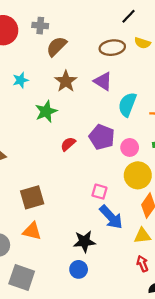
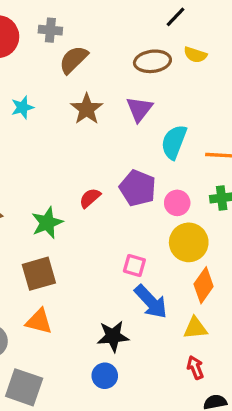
purple triangle: (103, 81) -> (139, 109), turned 36
green star: (46, 111) -> (47, 223), moved

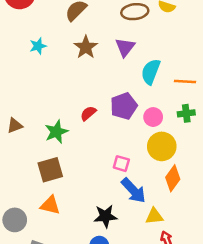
purple pentagon: (138, 188) -> (124, 106), turned 30
yellow triangle: (195, 328) -> (154, 216), moved

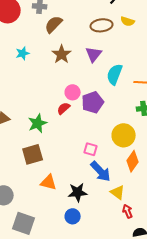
pink circle: (153, 117) -> (73, 92), moved
orange triangle: (50, 205) -> (49, 182), moved
yellow triangle: (154, 216) -> (118, 192), turned 42

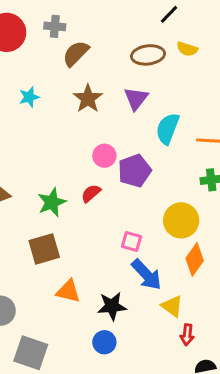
red semicircle: (64, 108) -> (91, 193), moved
red arrow: (128, 211) -> (187, 335), turned -152

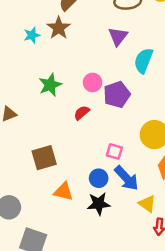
brown star: (88, 99) -> (59, 28), moved
green star: (52, 202) -> (50, 85), moved
blue circle: (104, 342) -> (99, 178), moved

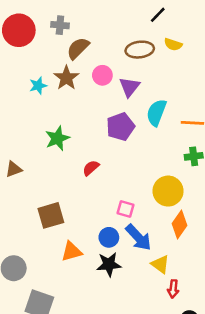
pink circle: (93, 82) -> (102, 75), moved
purple pentagon: (117, 95) -> (120, 127), moved
orange triangle: (63, 192) -> (72, 251), turned -30

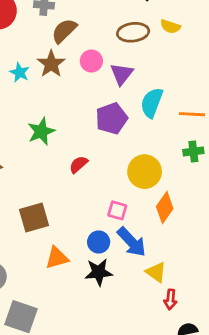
cyan star: (38, 86) -> (20, 72), turned -30
yellow circle: (168, 191) -> (145, 172), moved
orange diamond: (180, 224) -> (165, 208), moved

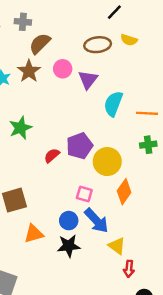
purple pentagon: (112, 118) -> (80, 146), moved

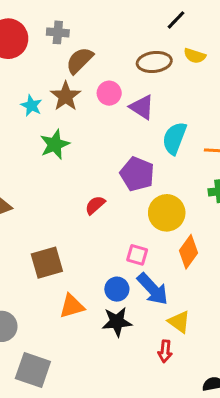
purple triangle: (88, 80) -> (142, 107), turned -35
green star: (20, 128) -> (55, 144), moved
purple pentagon: (80, 146) -> (137, 174), moved, turned -30
red arrow: (129, 269) -> (165, 351), moved

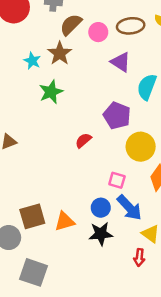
pink circle: (109, 93) -> (98, 32), moved
brown square: (47, 263) -> (32, 216), moved

